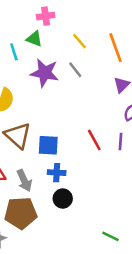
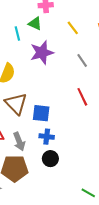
gray line: (75, 70) -> (82, 60), moved
purple star: (45, 73) -> (42, 53), turned -30
red line: (94, 140) -> (82, 97), moved

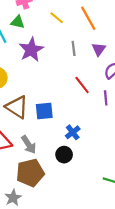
gray line: (82, 60) -> (74, 48), turned 40
blue cross: (47, 137) -> (73, 132), moved, turned -32

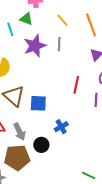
gray line: (74, 48) -> (59, 44), moved
red line: (82, 85) -> (76, 85), turned 42
black circle: (64, 155) -> (41, 145), moved

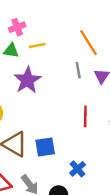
yellow line: (62, 20) -> (37, 46), moved, turned -48
gray line: (59, 44) -> (78, 70), moved

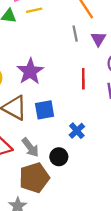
purple star: (27, 80) -> (30, 71), moved

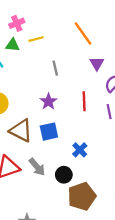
gray line: (75, 34) -> (55, 68), moved
purple star: (30, 71) -> (48, 102), moved, size x0.7
brown pentagon: (34, 178) -> (82, 196), moved

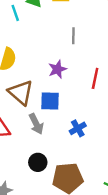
gray arrow: (37, 167) -> (36, 124), moved
black circle: (64, 175) -> (38, 162), moved

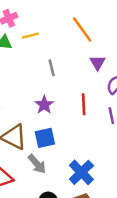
blue cross: (78, 128) -> (81, 172), moved, size x1.5

